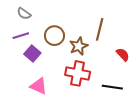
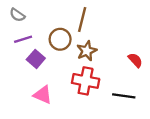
gray semicircle: (24, 14) -> (17, 15), moved
brown line: (100, 29) -> (82, 20), moved

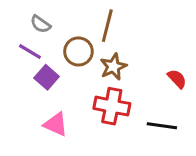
gray semicircle: (17, 15) -> (41, 24), moved
purple line: (23, 39) -> (30, 51), turned 48

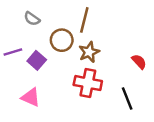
purple line: (30, 51) -> (13, 52), moved, turned -48
pink triangle: (56, 124) -> (31, 97), moved
black line: (162, 126) -> (127, 98), turned 60

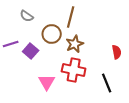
red semicircle: (139, 62) -> (117, 52), turned 32
pink triangle: (31, 97) -> (47, 82), moved, turned 36

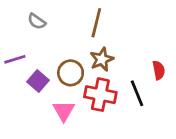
brown circle: (52, 34) -> (71, 73), moved
purple square: (31, 51) -> (38, 81), moved
black line: (107, 83) -> (137, 93), moved

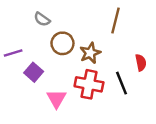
gray semicircle: (37, 21) -> (42, 19), moved
brown line: (96, 23) -> (115, 20), moved
brown circle: (71, 73) -> (62, 43), moved

